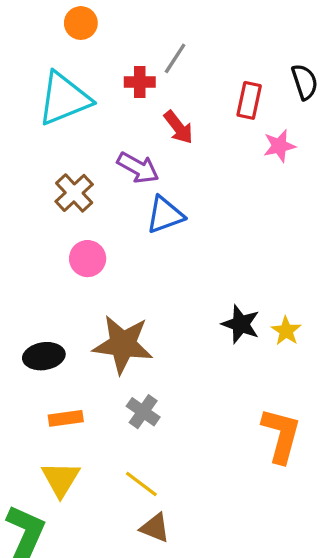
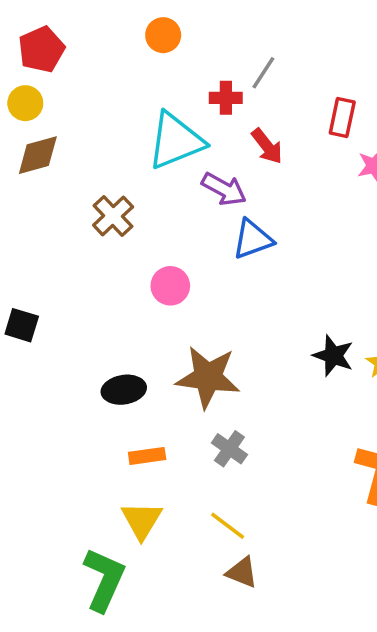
cyan triangle: (64, 99) -> (176, 141), moved
brown cross: (74, 193) -> (113, 216), moved

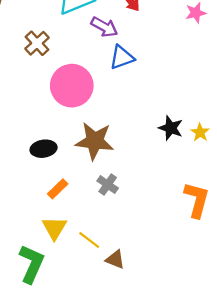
pink circle: (170, 286) -> (72, 86), size x1.8
orange rectangle: (147, 456) -> (58, 189), turned -36
yellow line: (228, 526) -> (89, 240), moved

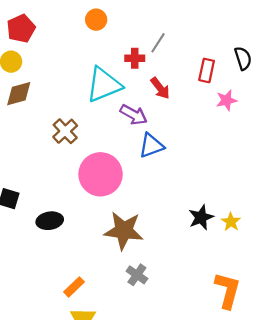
black star: (171, 128) -> (201, 217), turned 30
black ellipse: (44, 149) -> (50, 221), moved
orange rectangle: (58, 189) -> (74, 287), moved

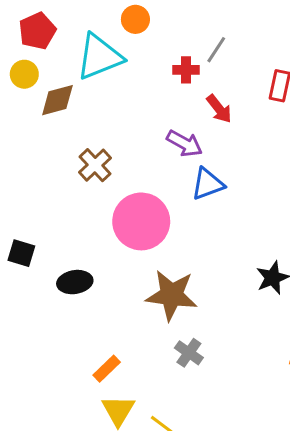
cyan triangle: (104, 85) -> (99, 57), moved
brown diamond: (19, 94) -> (57, 100), moved

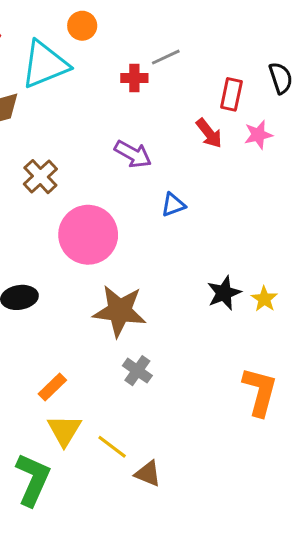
gray line: (216, 50) -> (166, 57), turned 32
red arrow: (219, 109) -> (209, 133), moved
blue triangle: (208, 184) -> (173, 205), moved, size x0.7

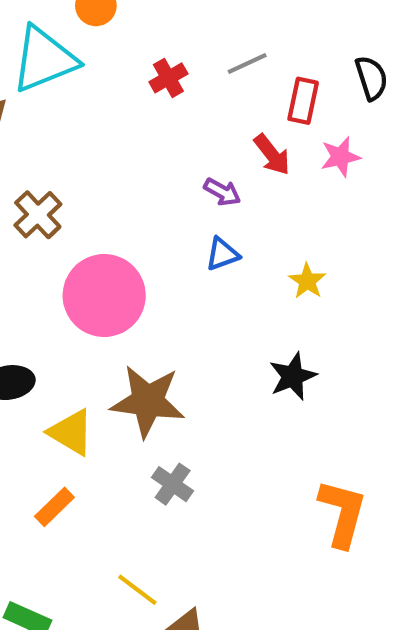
gray line: (166, 57) -> (247, 63), moved
red cross: (134, 78) -> (168, 78), turned -30
purple arrow: (133, 154) -> (222, 192), moved, size x0.7
yellow star: (264, 299) -> (307, 281), moved
yellow triangle: (64, 430) -> (71, 432), moved, turned -30

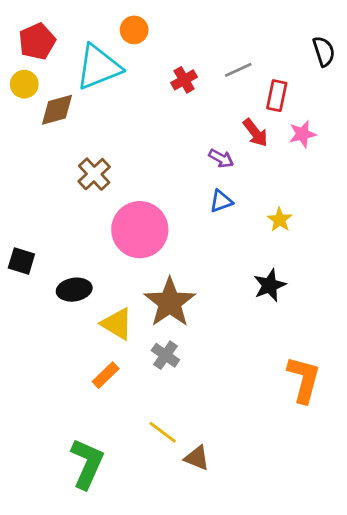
black semicircle: (371, 78) -> (324, 51), moved
brown star: (148, 401) -> (170, 302), turned 30
gray cross: (173, 484) -> (165, 355), moved

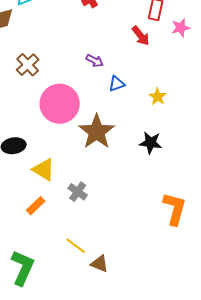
pink star: (302, 134) -> (181, 28), moved
purple arrow: (221, 158) -> (95, 61), moved
black star: (270, 285) -> (151, 143), turned 30
brown star: (170, 302) -> (97, 132), moved

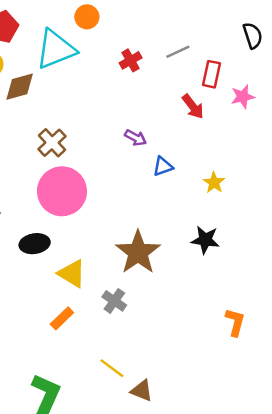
pink circle: (60, 104) -> (62, 191), moved
brown star: (97, 132) -> (138, 252), moved
orange L-shape: (175, 209) -> (235, 322), size x0.7

